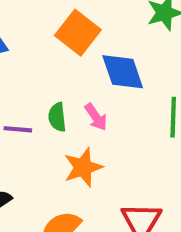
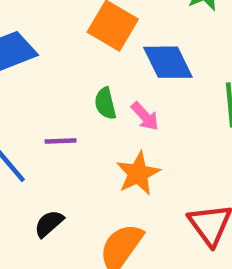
green semicircle: (57, 117) -> (105, 103), moved

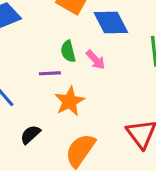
purple line: (61, 141) -> (50, 73), moved
orange star: (138, 173) -> (70, 101), moved

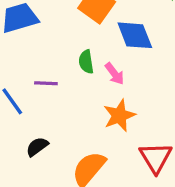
purple line: (50, 73) -> (46, 83), moved
orange star: (70, 101) -> (119, 115), moved

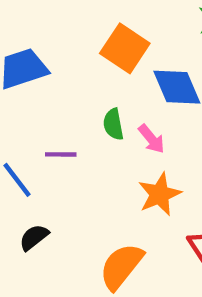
black semicircle: (37, 147) -> (34, 237), moved

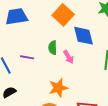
orange star: (160, 194) -> (58, 88), moved

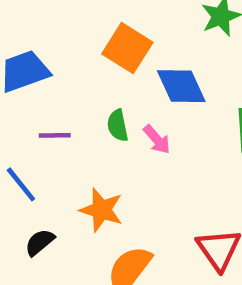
purple line: (27, 57) -> (55, 135), moved
orange star: (58, 88) -> (101, 210), moved, turned -30

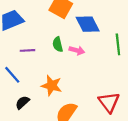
pink arrow: (157, 139) -> (77, 50), turned -32

